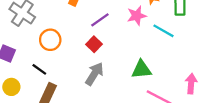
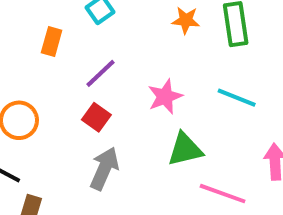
pink star: (137, 16) -> (165, 97), moved
cyan line: (163, 31) -> (237, 98), moved

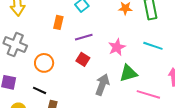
purple line: (101, 73) -> (84, 37), turned 30
gray arrow: (104, 169) -> (102, 85), moved

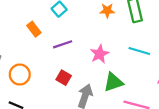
orange rectangle: (58, 22) -> (34, 29), turned -48
red square: (83, 59) -> (64, 78), moved

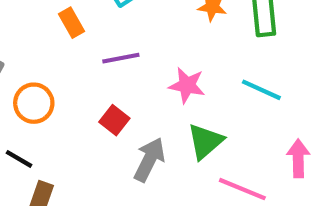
pink star: (100, 54) -> (187, 85), turned 30
green triangle: (113, 82) -> (205, 141), turned -30

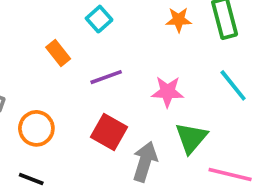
cyan line: (261, 90) -> (233, 85), turned 36
red square: (114, 120) -> (109, 132), size x1.4

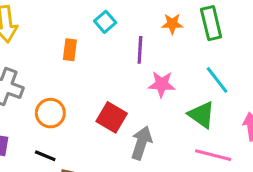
orange rectangle: (58, 53) -> (70, 50), turned 45
purple line: (106, 77) -> (140, 50), moved, turned -68
green triangle: (191, 138) -> (201, 115), moved, turned -36

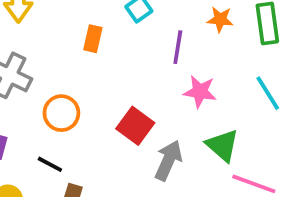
green triangle: (201, 115) -> (222, 145), moved

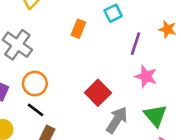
orange circle: (61, 113) -> (35, 84), moved

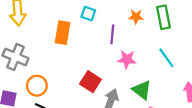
cyan square: (113, 13) -> (88, 14), turned -32
orange rectangle: (78, 29) -> (63, 33), size x1.5

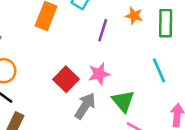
pink star: (127, 59) -> (99, 74), moved, turned -30

